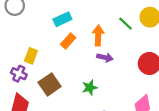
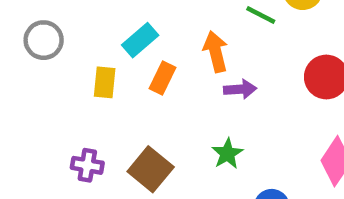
yellow rectangle: (31, 56) -> (105, 82), moved

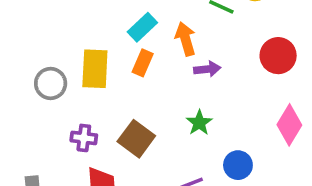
gray circle: (44, 40) -> (51, 83), moved
cyan rectangle: (140, 40) -> (142, 27), moved
yellow rectangle: (105, 82) -> (95, 69), size x1.5

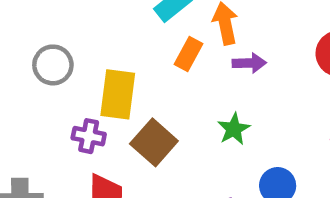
orange rectangle: (143, 63) -> (188, 54), moved
yellow rectangle: (95, 69) -> (118, 94), moved

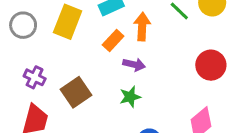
purple arrow: (249, 63) -> (134, 65), moved
yellow rectangle: (118, 94) -> (68, 22), moved

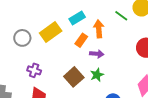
yellow rectangle: (68, 22) -> (51, 32), turned 40
brown square: (76, 92) -> (74, 77), moved

